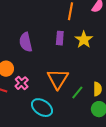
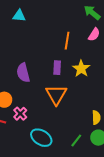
orange triangle: (58, 79) -> (56, 95), moved
green line: (77, 92) -> (76, 141), moved

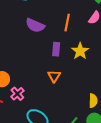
purple semicircle: (23, 73) -> (35, 25), moved, turned -54
orange triangle: (56, 95) -> (54, 76), size x0.6

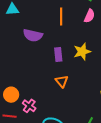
orange line: (67, 23) -> (61, 16), moved
yellow star: (80, 51) -> (82, 52), turned 30

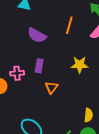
purple rectangle: (58, 54) -> (39, 66), moved
pink cross: (29, 106) -> (17, 73), moved, turned 32

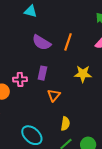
orange line: (69, 25) -> (68, 42), moved
yellow semicircle: (88, 115) -> (65, 124), moved

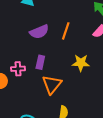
purple semicircle: (41, 43) -> (39, 32), turned -54
orange triangle: (54, 95) -> (52, 84), size x1.5

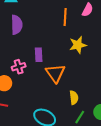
orange line: (66, 31) -> (65, 17), moved
purple semicircle: (39, 32) -> (17, 25), moved, turned -54

